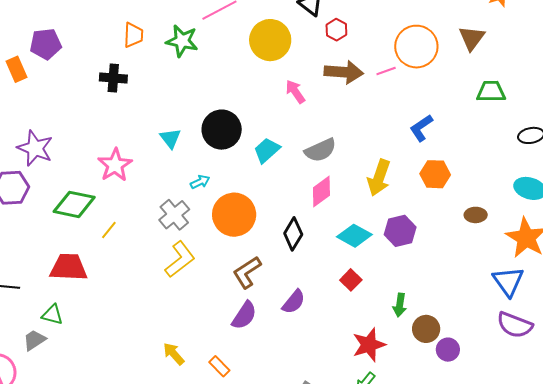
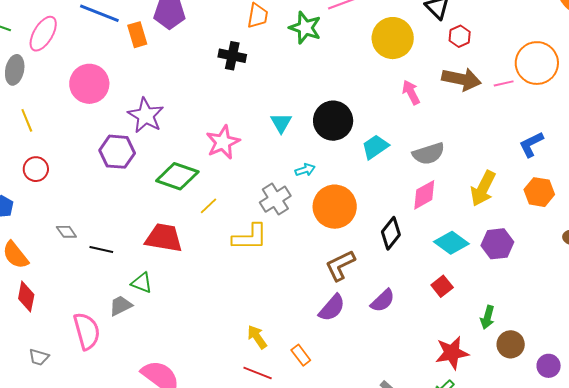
yellow L-shape: (180, 259) -> (250, 237), moved, turned 30
purple circle: (448, 350) -> (549, 366), moved

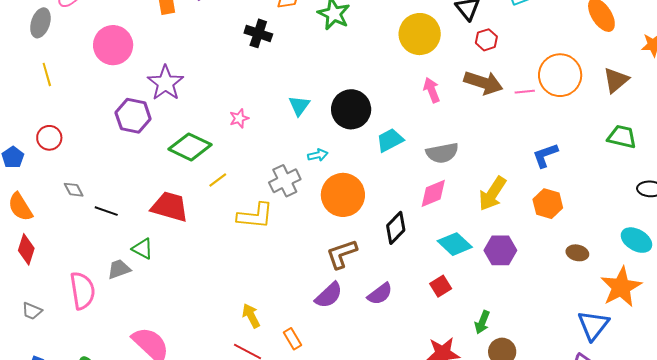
pink star: (223, 142) -> (239, 118), size x0.6
red circle: (36, 169) -> (49, 138), moved

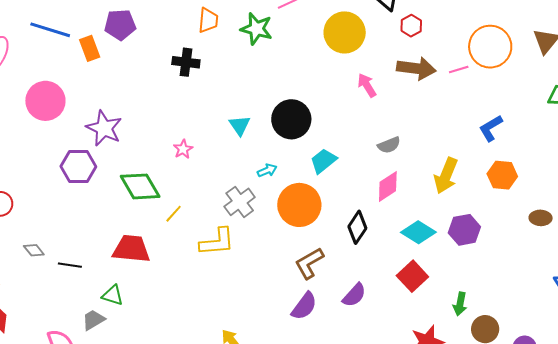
cyan trapezoid: (390, 140) -> (323, 161), moved
green diamond: (190, 147) -> (140, 186), turned 45
gray semicircle: (442, 153) -> (389, 145), size x0.7
red square: (441, 286) -> (412, 276), size x1.4

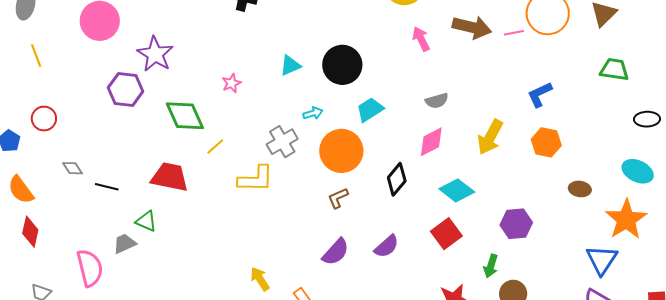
cyan triangle: (240, 125) -> (290, 65), turned 35
purple hexagon: (464, 230) -> (516, 224), moved
brown L-shape: (309, 263) -> (338, 198), moved, size x0.7

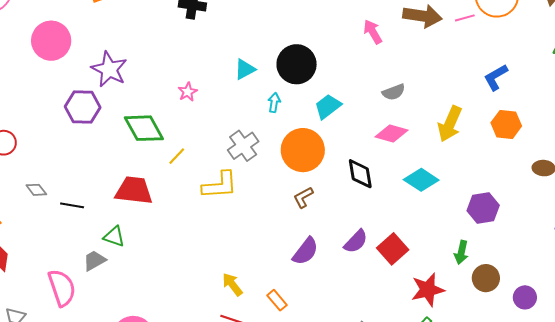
cyan arrow: (313, 113) -> (274, 103), moved, turned -60
pink diamond: (431, 142) -> (392, 133), turned 48
black diamond: (397, 179) -> (360, 174), turned -44
red square: (446, 234) -> (393, 249), moved

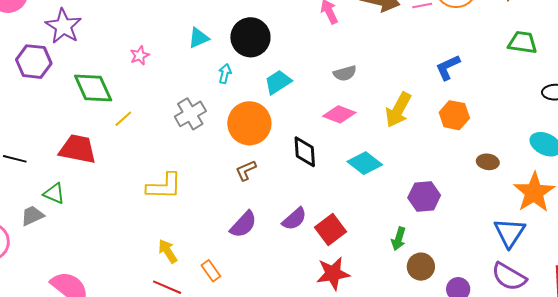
yellow L-shape: (220, 185) -> (164, 186), moved
red star: (428, 290) -> (333, 273), moved

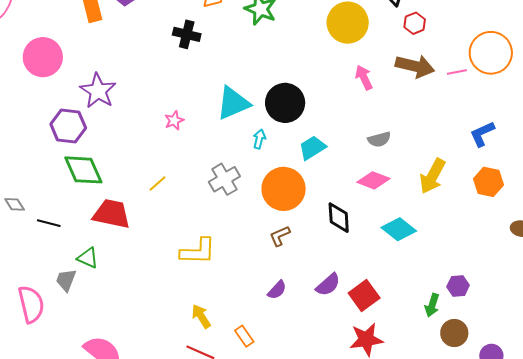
cyan triangle: (198, 38) -> (233, 103), size x1.6
green diamond: (93, 88) -> (83, 170), moved
purple hexagon: (424, 197) -> (458, 286), moved, size x0.7
gray trapezoid: (32, 216) -> (66, 280), turned -45
purple semicircle: (243, 224) -> (277, 290), size x0.7

